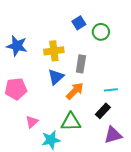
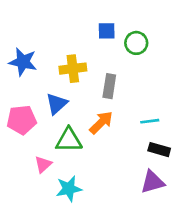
blue square: (79, 23) -> (107, 31), turned 32
blue triangle: (56, 77) -> (57, 104), moved
black rectangle: (103, 111) -> (159, 150), moved, turned 63
green triangle: (71, 122) -> (69, 140), moved

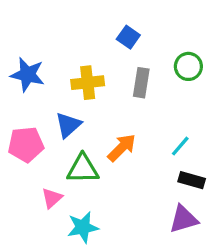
blue square: (107, 31) -> (128, 37), turned 36
green circle: (136, 43) -> (188, 66), moved
gray rectangle: (109, 86) -> (141, 83), moved
cyan line: (150, 121) -> (180, 146), turned -42

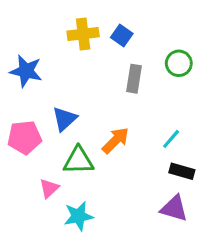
yellow cross: (88, 83) -> (83, 34), moved
purple triangle: (184, 219) -> (174, 208), turned 32

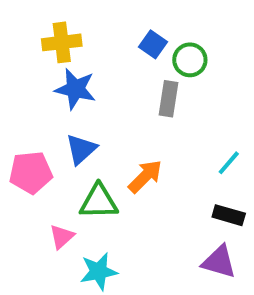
yellow cross: (83, 34) -> (62, 42), moved
green circle: (179, 63) -> (190, 60), moved
blue star: (26, 71) -> (75, 89), moved
cyan line: (171, 139) -> (229, 163), moved

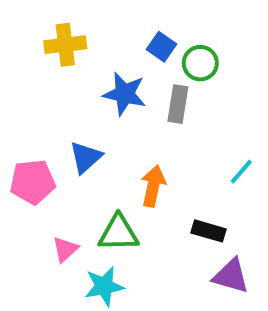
blue star: (75, 89) -> (125, 94), moved
orange arrow: (145, 176) -> (153, 186), turned -33
green triangle: (99, 202) -> (118, 233), moved
black rectangle: (229, 215) -> (209, 231), moved

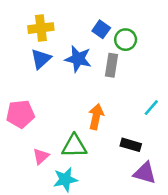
blue triangle: (86, 157) -> (41, 59), moved

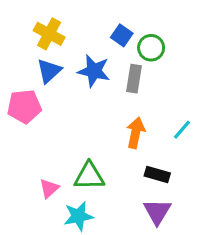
yellow cross: (41, 28) -> (49, 34), turned 35
pink pentagon: (20, 114) -> (24, 106), moved
orange arrow: (96, 117) -> (136, 133), moved
purple triangle: (145, 173) -> (157, 212), moved, turned 45

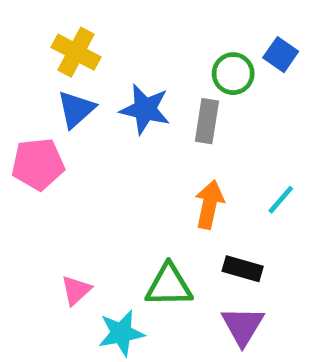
blue square: (122, 35) -> (281, 55), moved
green triangle: (89, 176) -> (169, 285), moved

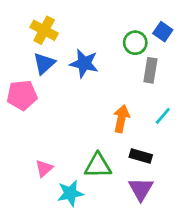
gray rectangle: (207, 121) -> (150, 70), moved

